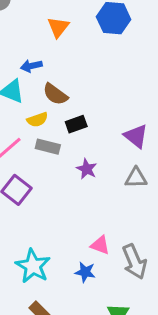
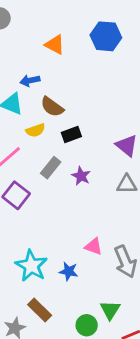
orange triangle: (58, 27) -> (55, 45), turned -40
gray rectangle: (48, 147) -> (51, 168), moved, turned -65
blue star: (85, 272) -> (69, 271), moved

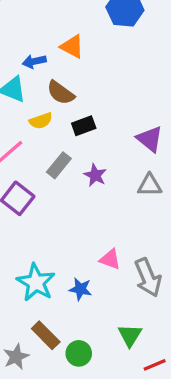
orange triangle: (55, 45) -> (72, 47), moved
green circle: (87, 325) -> (79, 353), moved

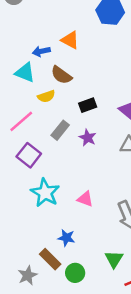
black rectangle: (84, 126) -> (88, 105), moved
pink triangle: (110, 259) -> (85, 199), moved
cyan star: (36, 282) -> (45, 193), moved
blue star: (80, 289) -> (66, 238), moved

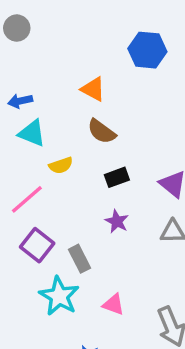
blue arrow: (41, 51) -> (20, 101), moved
brown semicircle: (61, 75) -> (102, 131), moved
gray rectangle: (60, 130) -> (80, 259), moved, turned -66

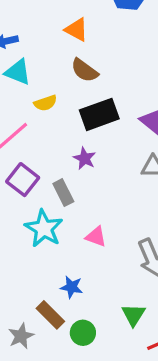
black rectangle: (117, 177) -> (99, 114), size x1.6
purple star: (117, 221) -> (85, 158), moved

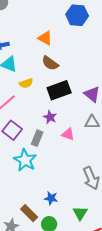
gray rectangle: (63, 193) -> (37, 138), turned 49
pink triangle: (96, 237) -> (68, 134), moved
blue star: (72, 287) -> (51, 198), moved

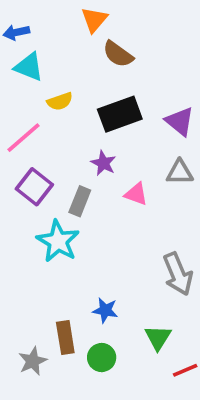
orange triangle: (45, 38) -> (94, 20), turned 42
brown semicircle: (50, 63) -> (118, 54), moved
brown rectangle: (29, 213) -> (65, 338), turned 36

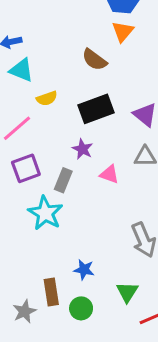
orange triangle: (94, 20) -> (123, 31), moved
purple square: (34, 187) -> (26, 168), turned 32

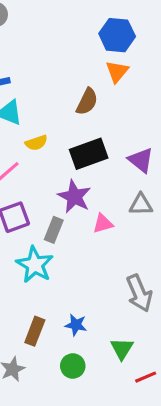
brown semicircle: (94, 60) -> (87, 102), turned -100
purple star: (83, 149) -> (74, 197), size x1.5
pink triangle: (109, 174) -> (103, 223), turned -36
brown rectangle: (51, 292) -> (35, 331), moved, turned 30

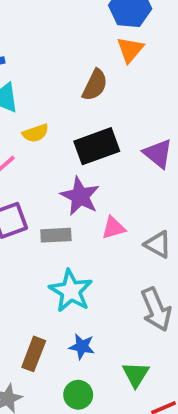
gray triangle: (141, 204) -> (158, 244), moved, turned 30
gray rectangle: (54, 230) -> (56, 235), turned 65
cyan star: (35, 265) -> (71, 291), moved

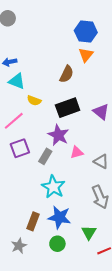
yellow semicircle: (36, 133) -> (34, 101), turned 40
gray rectangle: (56, 235) -> (45, 156), turned -56
blue star: (82, 347) -> (59, 217), size x1.6

